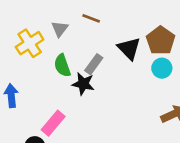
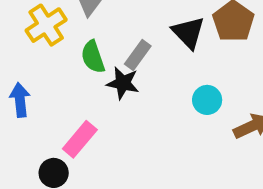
cyan circle: (162, 68) -> (207, 100), moved

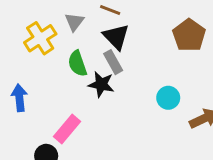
black triangle: (188, 33) -> (116, 37), moved
gray rectangle: (138, 55) -> (113, 62), turned -65

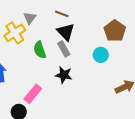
gray triangle: (74, 22) -> (30, 18), moved
black star: (101, 84) -> (64, 75), moved
cyan circle: (168, 98) -> (101, 55), moved

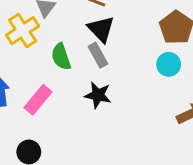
cyan circle: (101, 55) -> (169, 64), moved
pink rectangle: (33, 94) -> (38, 100), moved

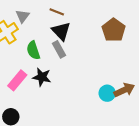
cyan circle: (169, 64) -> (107, 93), moved
black star: (98, 95) -> (42, 77), moved

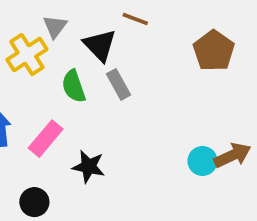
brown line: (57, 12) -> (135, 19), moved
black triangle: (61, 31) -> (100, 45), moved
black star: (42, 77) -> (89, 167), moved

